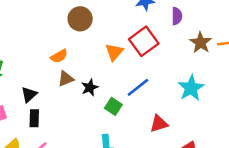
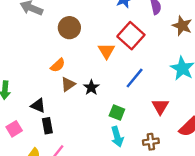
black triangle: (29, 95) -> (38, 106), turned -42
green square: (113, 106) -> (117, 113), moved
red triangle: (159, 124) -> (160, 107), turned -30

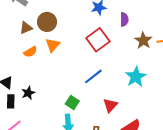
orange triangle: (106, 51) -> (53, 45), moved
brown triangle: (68, 84) -> (26, 28), moved
black star: (91, 87) -> (28, 93), moved

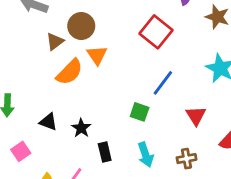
orange semicircle: (30, 52) -> (69, 72), size x1.5
black rectangle: (11, 101) -> (105, 152), moved
green square: (72, 103) -> (140, 112), moved

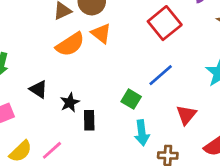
orange triangle: (97, 55) -> (101, 33), turned -30
black rectangle: (105, 152) -> (89, 120), moved
cyan arrow: (146, 155) -> (142, 133), moved

